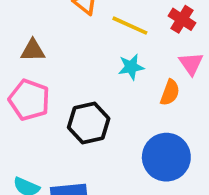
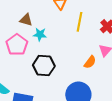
yellow line: (130, 26) -> (79, 22), turned 60
cyan star: (131, 67) -> (40, 34), moved

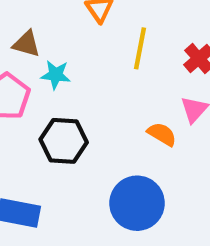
orange semicircle: (90, 62) -> (162, 134), turned -96

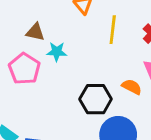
black hexagon: (64, 141) -> (96, 99), moved

